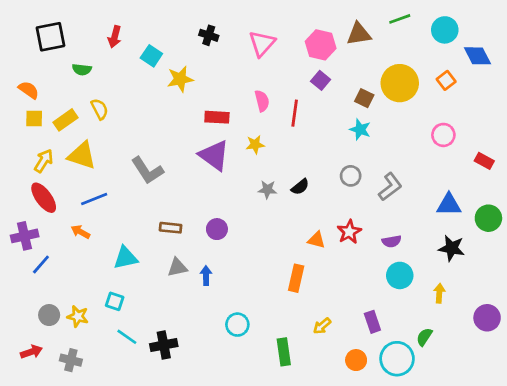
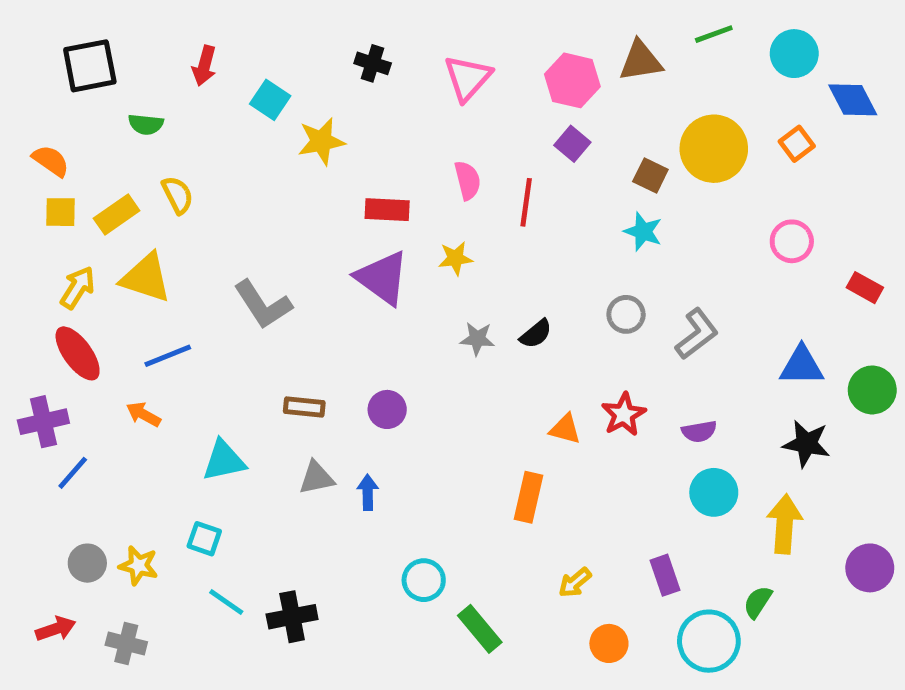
yellow arrow: (439, 293) -> (784, 524), size x1.6
green rectangle: (284, 352) -> (480, 629), moved, turned -32
orange circle: (356, 360) -> (609, 643), moved

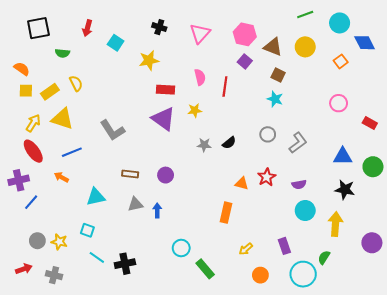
brown triangle: (641, 61) -> (273, 47), moved, turned 30
yellow star: (321, 141) -> (149, 60), moved
yellow circle: (714, 149) -> (305, 47), moved, size x0.7

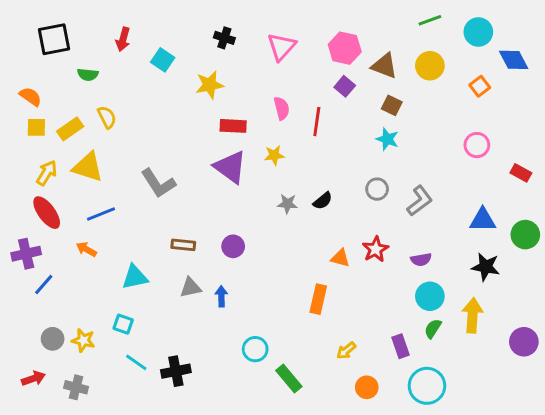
green semicircle: (324, 257) -> (433, 329), moved

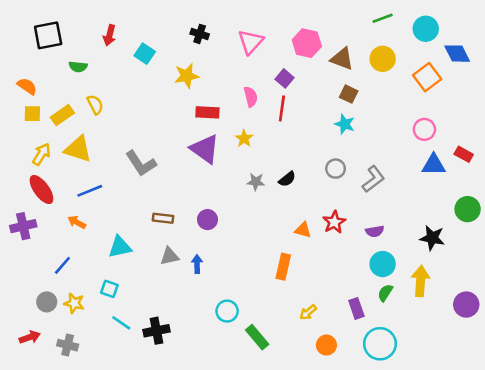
purple square: (345, 86) -> (285, 78), moved
orange square: (480, 86) -> (427, 77), size x1.5
yellow star: (274, 155) -> (244, 139), turned -30
blue triangle: (483, 220) -> (434, 165), moved
blue line: (44, 285) -> (62, 265), moved

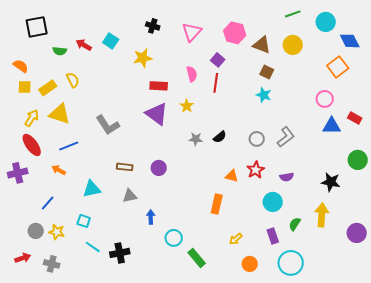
red arrow: (109, 35) -> (84, 45), moved, turned 105
orange square: (427, 77) -> (338, 67), moved
gray circle: (336, 169) -> (257, 139), moved
blue arrow: (197, 264) -> (151, 217), moved
cyan circle: (383, 264) -> (273, 202), moved

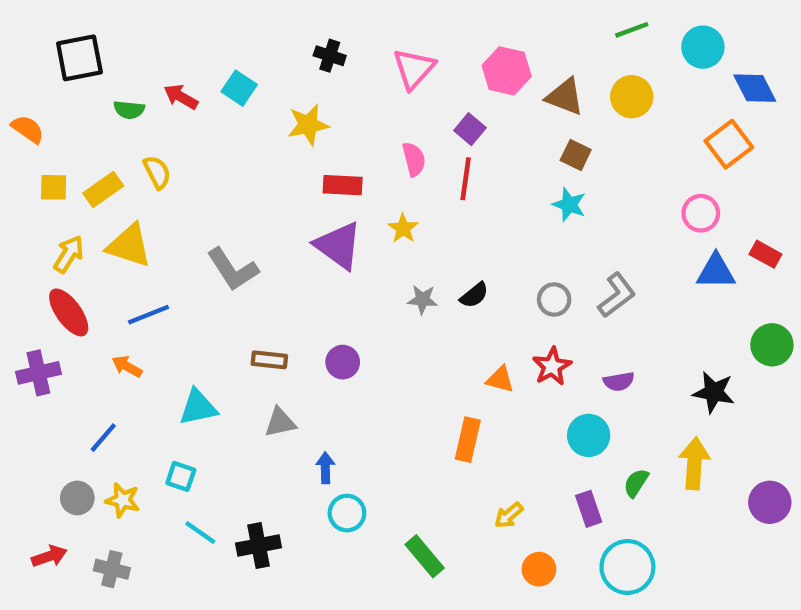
orange semicircle: (21, 66) -> (28, 129), moved
cyan circle: (174, 238) -> (347, 513), moved

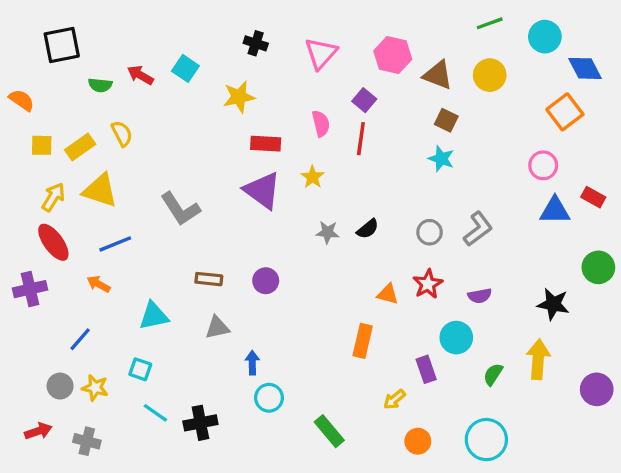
purple rectangle: (589, 509) -> (426, 369), moved

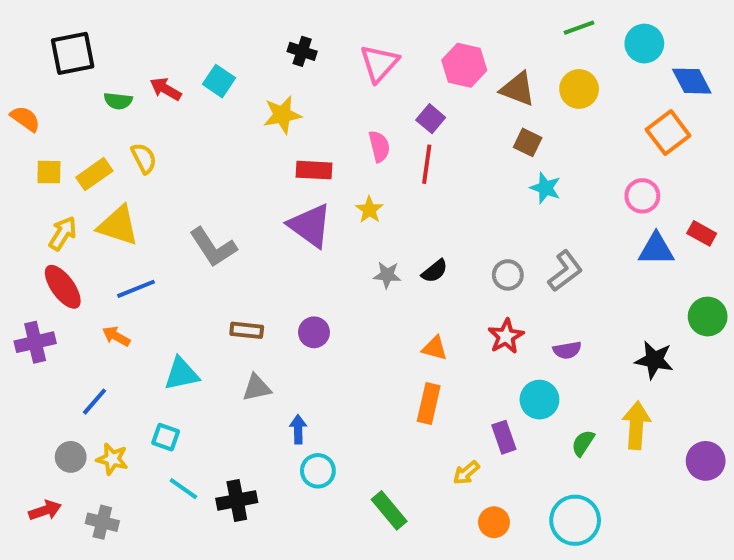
cyan star: (441, 159) -> (545, 188), moved
orange triangle: (388, 294) -> (435, 348), moved

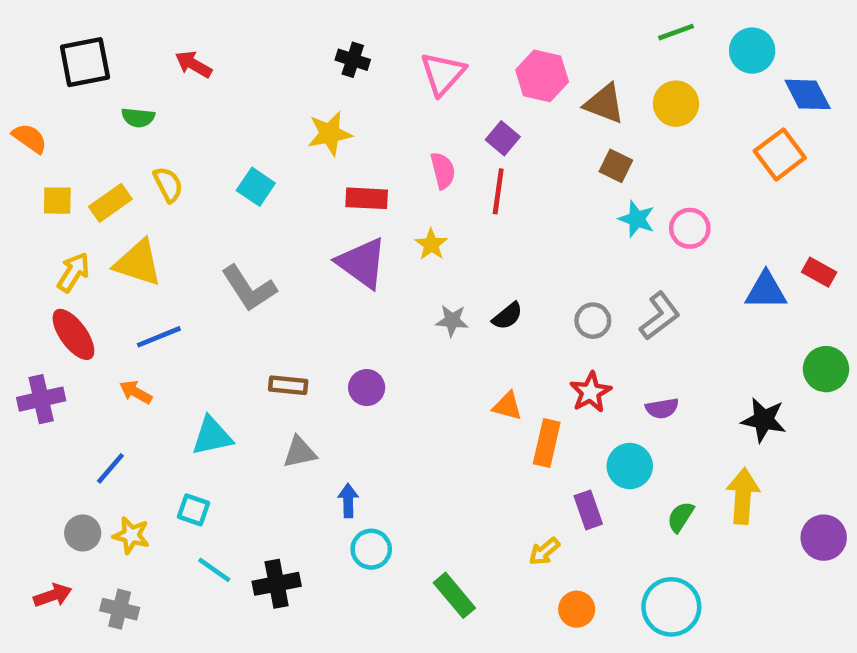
cyan square: (219, 81) -> (256, 187), moved
red arrow: (166, 89) -> (193, 64), moved
pink circle: (642, 196) -> (690, 228), moved
orange rectangle: (429, 404) -> (547, 443), moved

